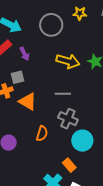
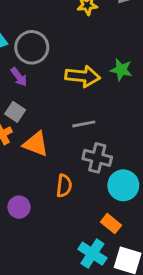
gray circle: (51, 25) -> (32, 47), moved
gray square: (18, 77) -> (15, 112), turned -32

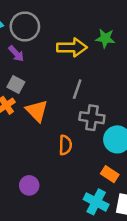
gray line: (84, 124) -> (77, 89), turned -54
orange triangle: (36, 144) -> (37, 111), turned 30
purple circle: (19, 207) -> (29, 185), moved

